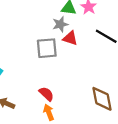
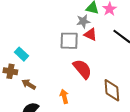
red semicircle: (46, 94) -> (82, 69), moved, size x1.5

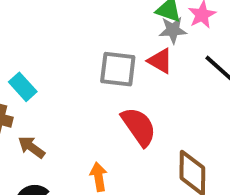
gray star: (83, 21) -> (173, 30), moved

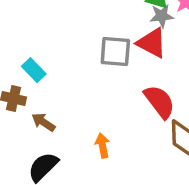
red triangle: (160, 61) -> (152, 43), size x1.4
red semicircle: (139, 127) -> (159, 102), moved

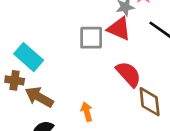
cyan rectangle: (34, 70) -> (29, 57), size x1.5
brown arrow: (43, 122) -> (39, 97), size x1.5

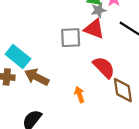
brown arrow: (39, 97) -> (37, 77), moved
orange arrow: (87, 112) -> (79, 94), moved

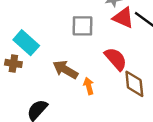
red triangle: (94, 29) -> (123, 18), moved
brown arrow: (37, 77) -> (65, 70), moved

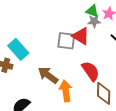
red triangle: (123, 18) -> (81, 36), moved
orange arrow: (89, 86) -> (66, 91), size x1.5

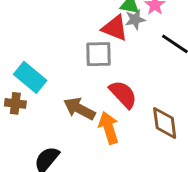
red triangle: (81, 36) -> (115, 28), moved
red semicircle: (91, 71) -> (123, 94), moved

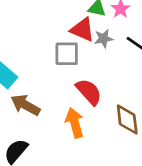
gray star: (135, 19) -> (104, 39), moved
brown arrow: (79, 109) -> (25, 105), moved

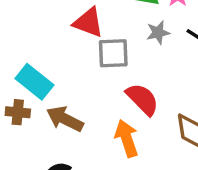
red triangle: (82, 30) -> (88, 22), moved

